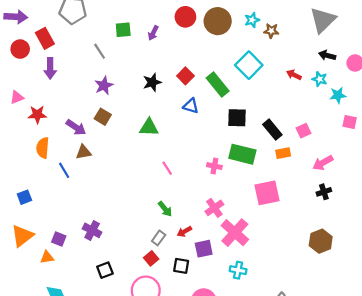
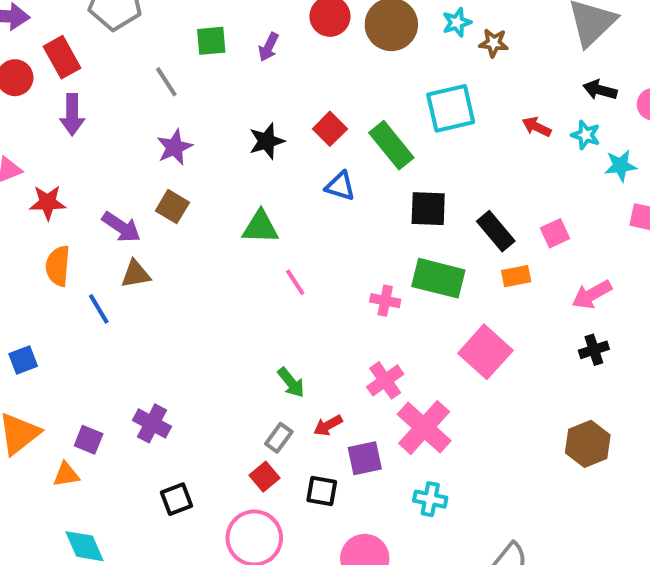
cyan square: (249, 65) -> (451, 108), turned 32
pink line: (167, 168) -> (295, 282), moved
pink square: (267, 193) -> (485, 352), turned -36

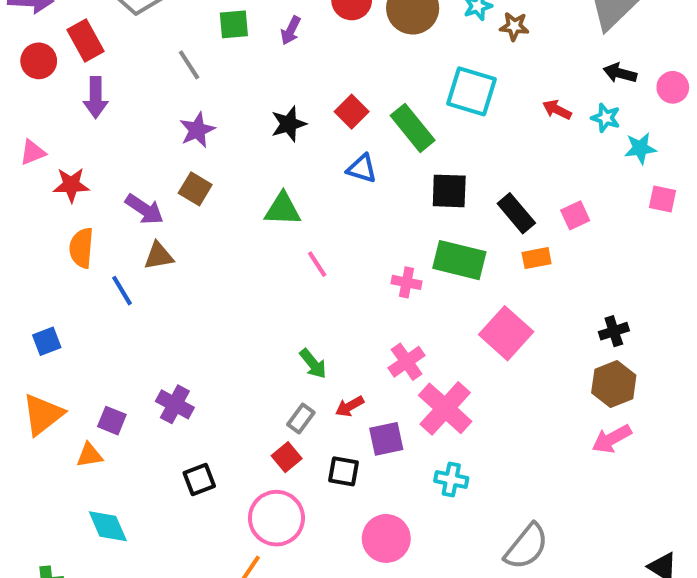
cyan square: (451, 108) -> (472, 91), turned 30
pink arrow: (592, 295) -> (612, 439), moved
brown hexagon: (588, 444) -> (614, 384), moved

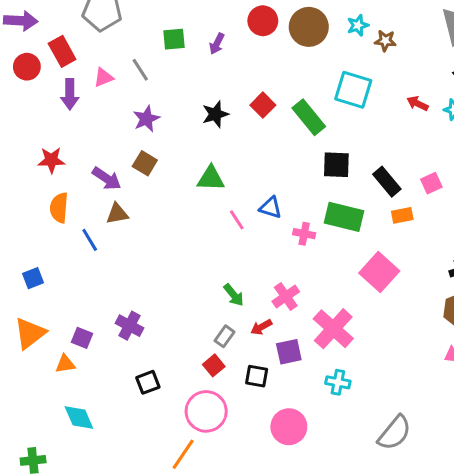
pink triangle: (33, 152) -> (103, 77), moved
blue triangle: (362, 169) -> (270, 208), moved
pink cross: (407, 362) -> (286, 297), moved

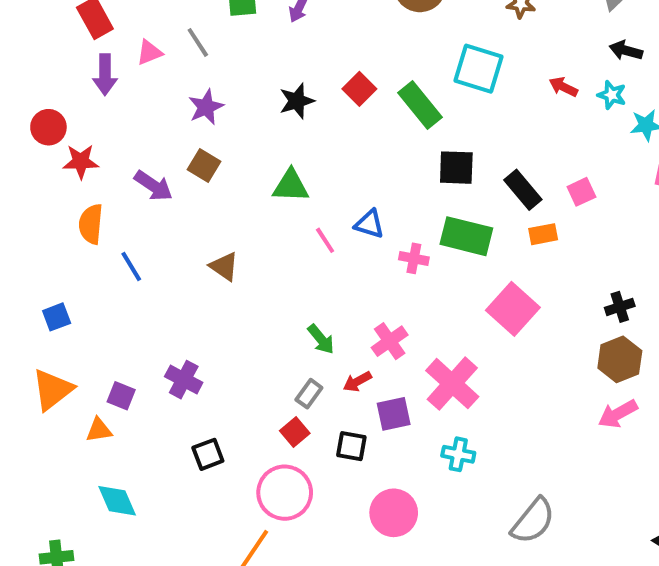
red circle: (27, 67) -> (48, 127), moved
brown triangle: (117, 214) -> (224, 267), moved, turned 45

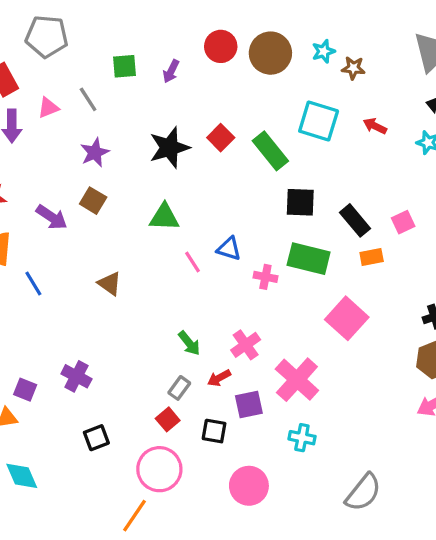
red arrow: (563, 87) -> (375, 126), moved
black star: (297, 101) -> (169, 148), size x1.4

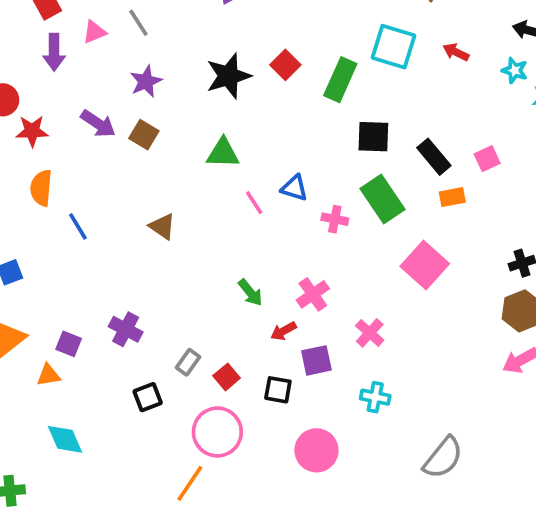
green rectangle: (270, 151) -> (340, 80), turned 63
purple arrow: (52, 217) -> (98, 124), moved
green rectangle: (309, 259) -> (383, 199), turned 42
pink cross: (297, 380) -> (370, 333), size x0.6
gray rectangle: (179, 388) -> (188, 362), moved

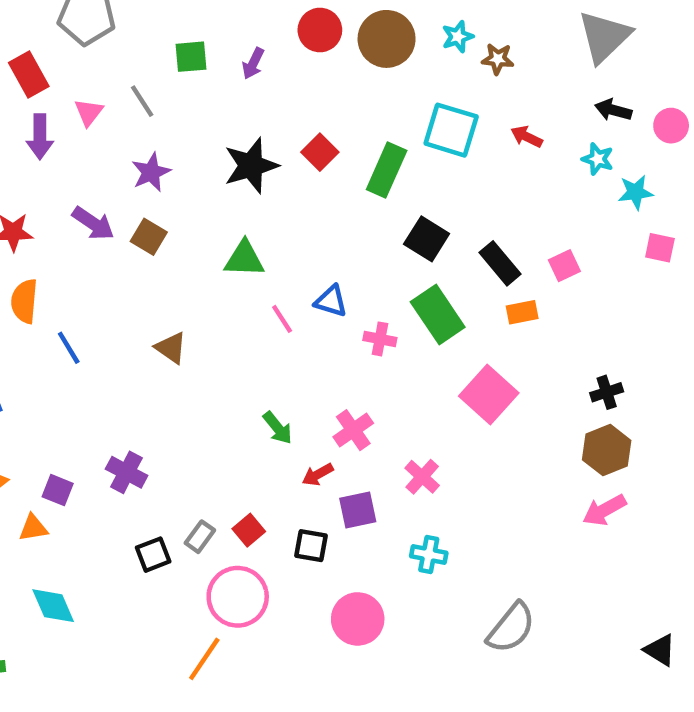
pink triangle: (94, 32) -> (89, 112), turned -30
black square: (373, 137) -> (427, 239), turned 30
gray rectangle: (188, 362) -> (200, 537), moved

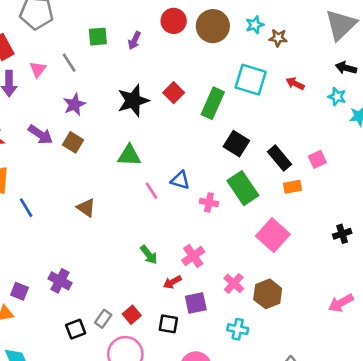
brown hexagon: (607, 450) -> (268, 294), moved

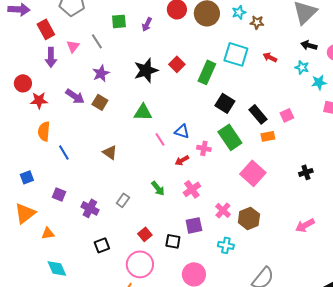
red arrow: (172, 282) -> (182, 160), moved
purple square: (19, 291) -> (59, 194), moved
gray rectangle: (103, 319) -> (123, 200), moved

